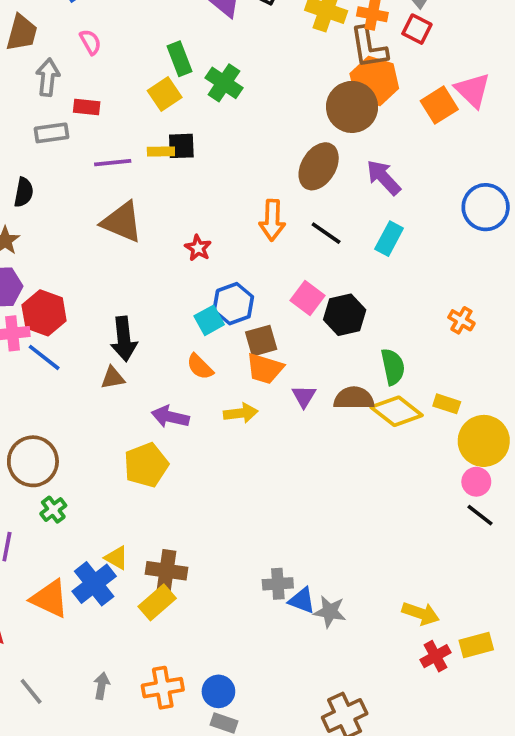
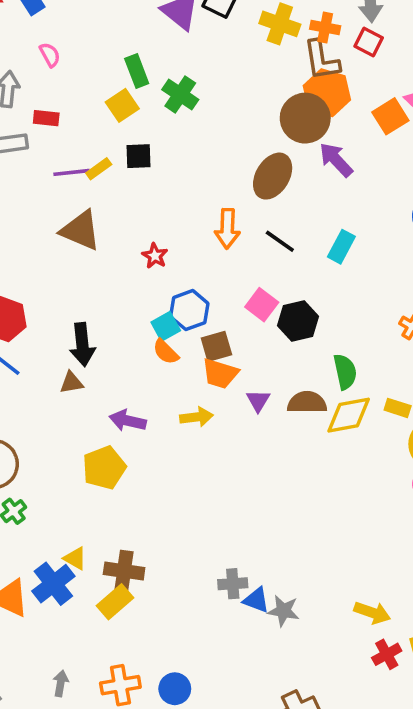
yellow rectangle: (161, 151) -> (99, 169), moved, turned -35
purple arrow: (384, 177) -> (336, 160), moved
orange semicircle: (200, 367) -> (166, 352), moved
yellow diamond: (397, 411) -> (349, 415), turned -48

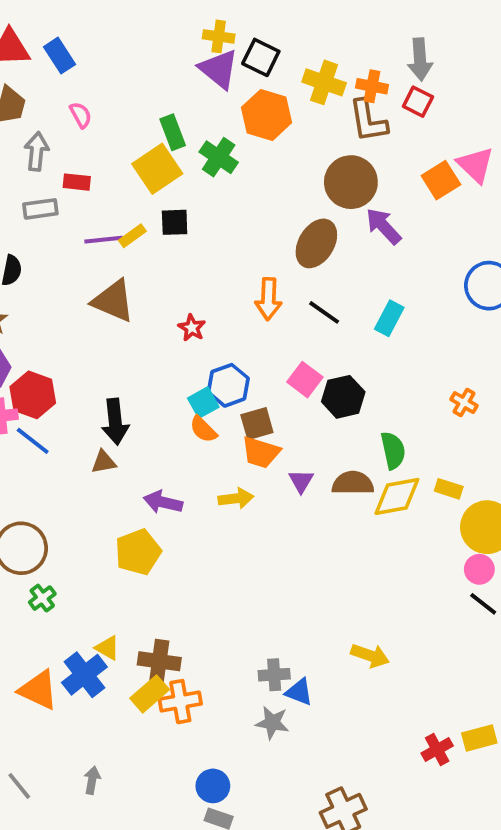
orange hexagon: (327, 93) -> (267, 115), moved
yellow square: (122, 105) -> (157, 169), size x1.4
gray star: (283, 611) -> (272, 723), moved
yellow arrow: (372, 613) -> (370, 656), moved
orange cross: (120, 685) -> (180, 702), moved

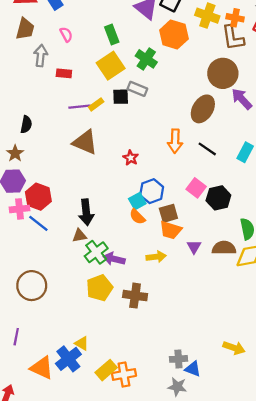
green rectangle: (173, 132) -> (112, 34), moved
gray rectangle: (40, 209) -> (137, 89), moved, turned 30
green cross: (42, 598) -> (96, 252), moved, size x1.5
brown cross: (159, 661) -> (135, 296), moved

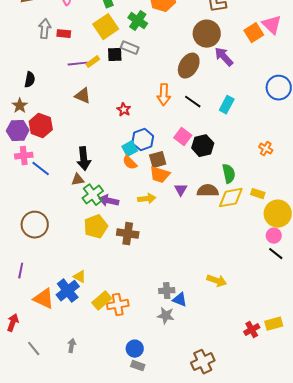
gray arrow: (41, 56) -> (45, 29), moved
brown triangle: (85, 142) -> (83, 96), size x0.7
red hexagon: (38, 197) -> (41, 126), moved

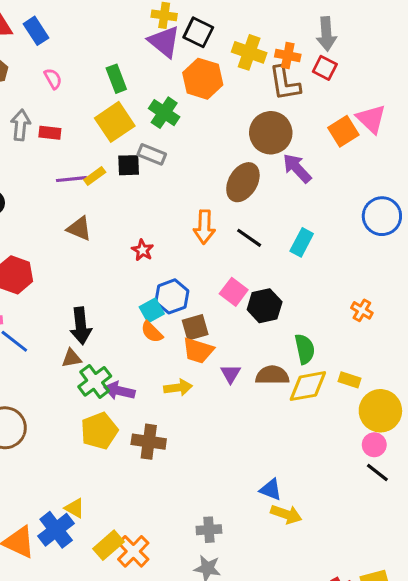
blue triangle: (180, 300) -> (271, 490), moved
orange cross: (118, 305) -> (133, 551), turned -35

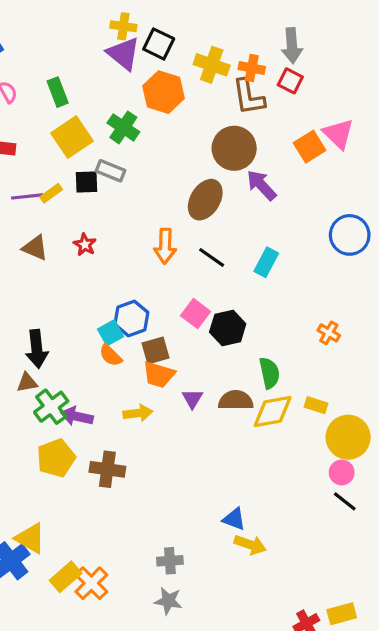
green rectangle: (116, 79) -> (58, 92), moved
red star: (143, 250) -> (85, 245), moved
yellow triangle: (75, 508) -> (30, 538), size x1.5

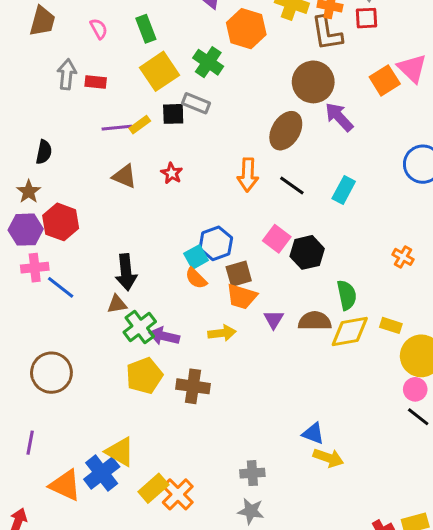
red square: (290, 81) -> (366, 18), turned -30

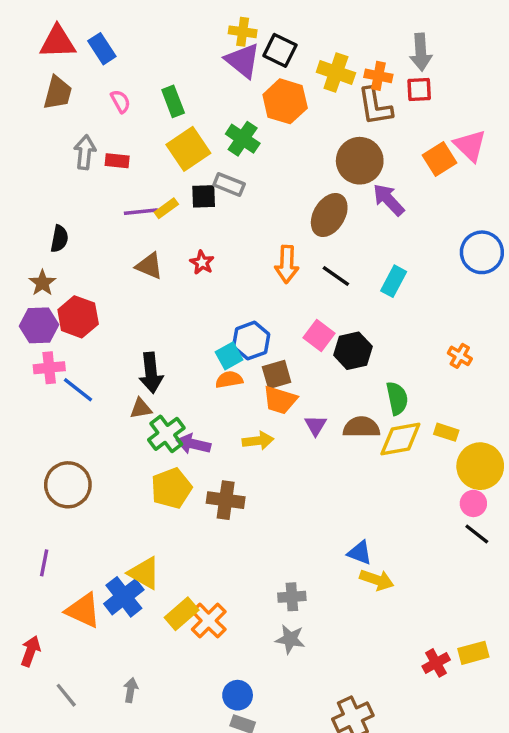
orange semicircle: (196, 278) -> (229, 380), turned 125

